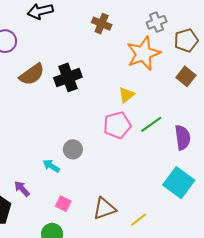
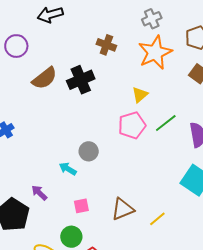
gray cross: (157, 22) -> (152, 19), moved
brown cross: (102, 24) -> (106, 45), moved
pink square: (63, 204) -> (81, 206), turned -35

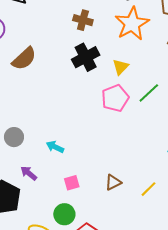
black cross: (81, 80) -> (86, 57), moved
gray circle: (89, 151) -> (14, 137), moved
brown triangle: (123, 209) -> (113, 182), size x0.7

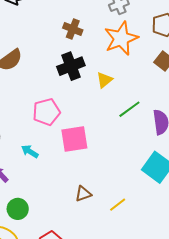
pink pentagon: (115, 98) -> (46, 112), moved
pink square: (72, 183) -> (74, 139), moved, size x1.8
green circle: (64, 214) -> (18, 209), moved

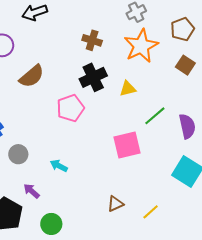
yellow triangle: (104, 80) -> (128, 89), turned 30
pink pentagon: (46, 112) -> (70, 108), moved
pink square: (74, 139) -> (127, 145), moved

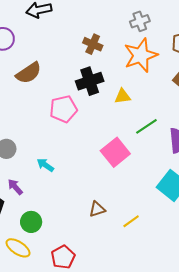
pink square: (127, 145) -> (115, 152), turned -32

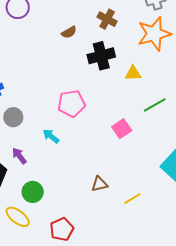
brown semicircle: (29, 73) -> (69, 32), moved, size x0.6
pink pentagon: (63, 109) -> (71, 104), moved
pink square: (115, 152) -> (122, 129), size x0.7

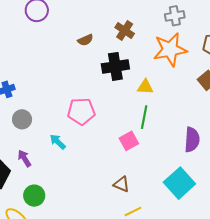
green line: (155, 105) -> (144, 117), moved, turned -55
brown triangle: (99, 184) -> (121, 184), moved, turned 30

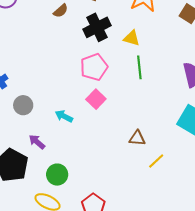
yellow triangle: (145, 87) -> (132, 38), turned 30
pink pentagon: (81, 111) -> (94, 67), moved
pink square: (129, 141) -> (96, 99), moved

